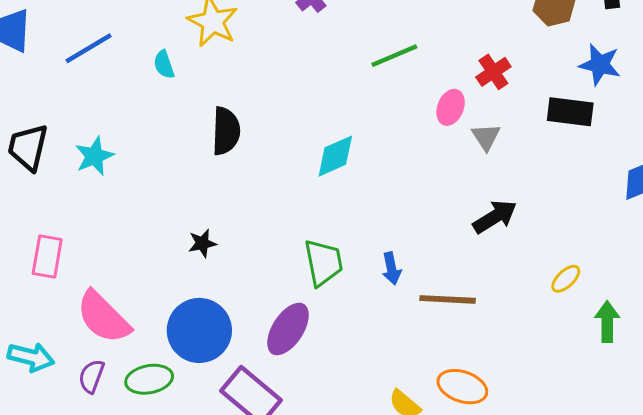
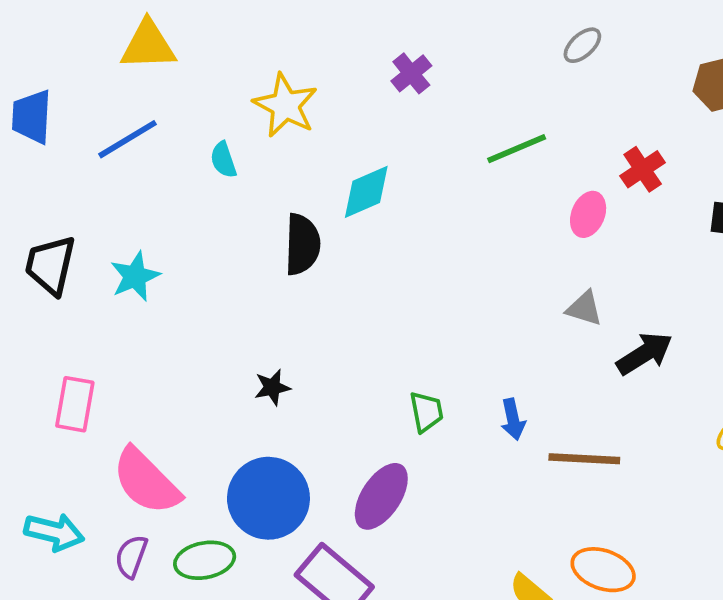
gray triangle: (486, 137) -> (584, 308), moved, turned -40
cyan diamond: (335, 156) -> (366, 192), moved
green trapezoid: (323, 262) -> (426, 412), size x0.7

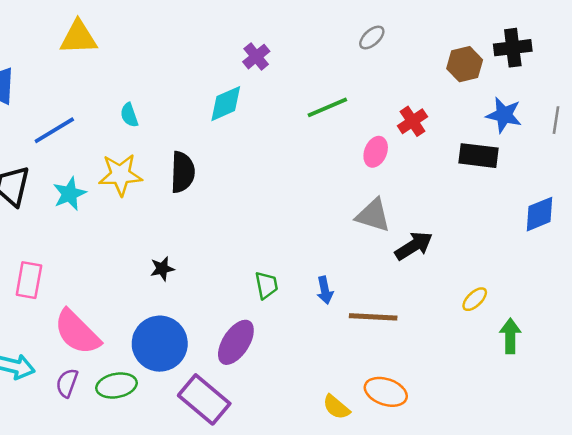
yellow star: (285, 105) -> (120, 175), moved, turned -30
blue line: (128, 139) -> (54, 130), moved
cyan diamond: (366, 192) -> (226, 104), moved
gray triangle: (584, 308) -> (373, 215), size x1.4

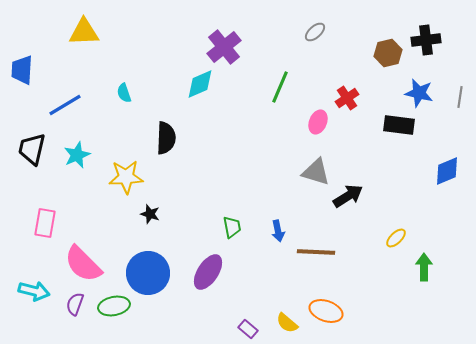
purple cross: (256, 57) -> (224, 47), size x1.6
green line: (327, 107) -> (280, 87), turned -44
yellow star: (120, 175) -> (126, 177), moved
black star: (162, 269) -> (150, 214), turned 30
purple rectangle: (204, 399) -> (248, 329), moved, size x0.5

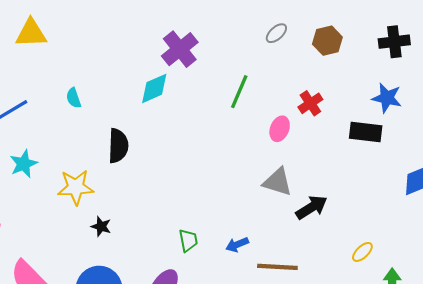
brown hexagon: (388, 53) -> (327, 41), moved
blue arrow: (278, 231) -> (237, 245), turned 80

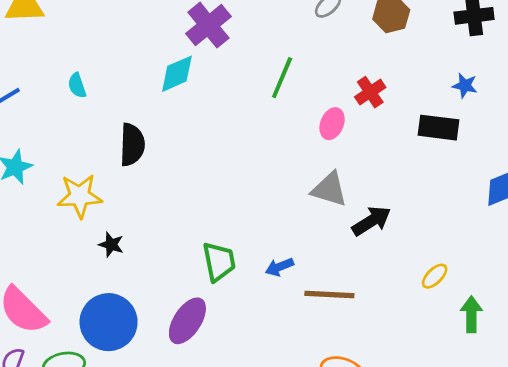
blue star: (387, 98) -> (465, 85), size x0.7
green trapezoid: (188, 240) -> (219, 262), size x1.4

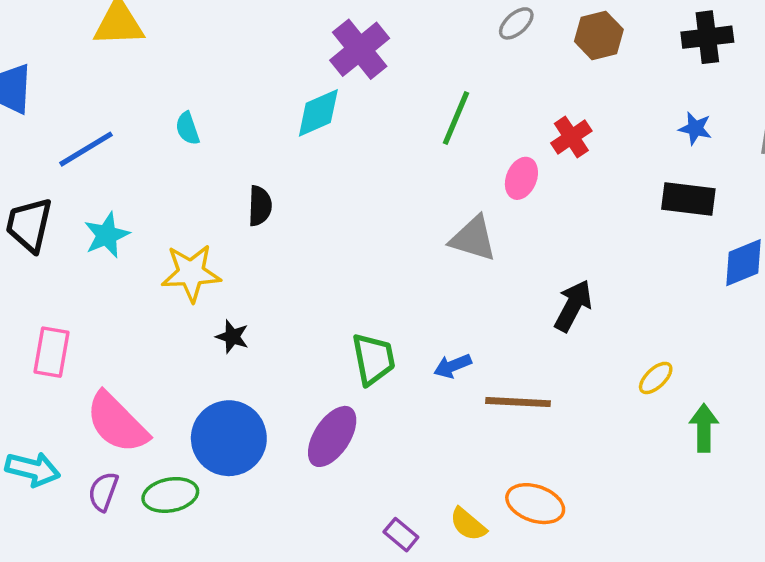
black rectangle: (439, 128) -> (688, 199), moved
black semicircle: (132, 145) -> (260, 206), size x0.7
gray triangle: (329, 189) -> (473, 239), moved
black arrow: (371, 221) -> (573, 306), turned -30

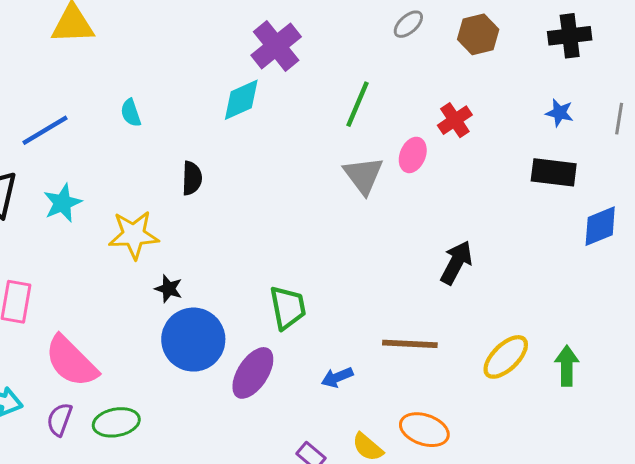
gray triangle: (473, 239) -> (363, 175), moved, turned 36
blue arrow: (453, 366) -> (337, 377), moved
yellow ellipse: (656, 378) -> (506, 357), moved, size x1.6
blue circle: (229, 438) -> (193, 340), moved

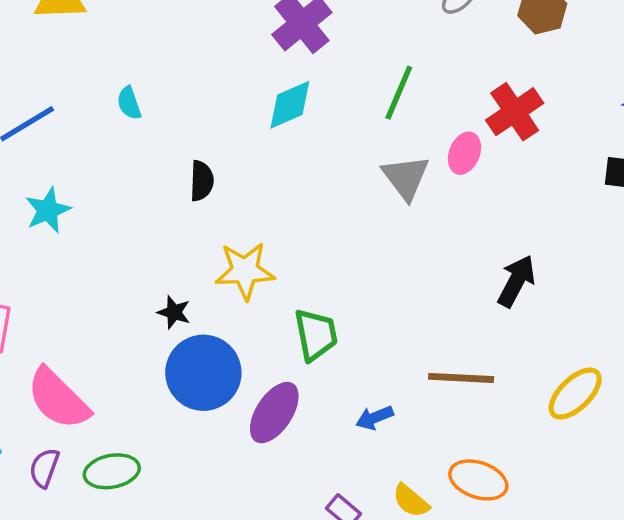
cyan diamond: (241, 100) -> (290, 105), moved
red cross: (455, 120) -> (515, 112), size x1.4
yellow star: (134, 235) -> (245, 271), moved

